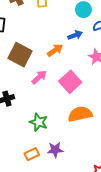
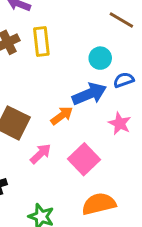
blue arrow: (75, 35) -> (89, 94), size x1.6

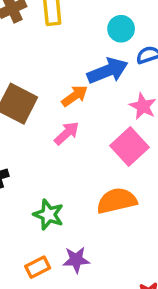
pink arrow: (41, 154) -> (67, 133), moved
pink square: (84, 159) -> (129, 147), moved

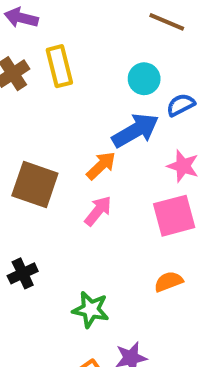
pink square: (129, 147) -> (174, 216), turned 36
orange semicircle: (117, 201) -> (169, 282), size x0.6

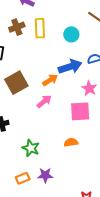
cyan circle: (144, 79) -> (71, 34), moved
brown square: (35, 185) -> (16, 83), turned 30

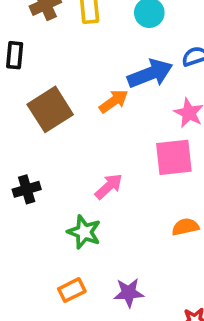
pink arrow: (44, 101) -> (109, 186), moved
orange semicircle: (71, 142) -> (185, 227), moved
purple star: (45, 175) -> (129, 293), moved

